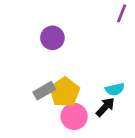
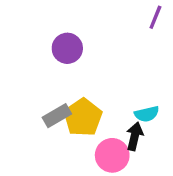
black arrow: (105, 107) -> (135, 136), turned -30
pink circle: (74, 116) -> (112, 155), moved

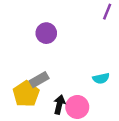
yellow pentagon: (83, 117) -> (26, 94), moved
black arrow: (135, 136) -> (59, 105), moved

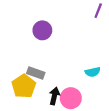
gray rectangle: (39, 80) -> (36, 73), turned 49

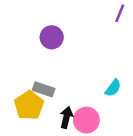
cyan semicircle: (93, 72) -> (113, 88), turned -40

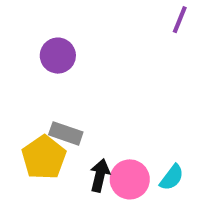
purple circle: (52, 37) -> (58, 56), moved
cyan semicircle: (113, 88) -> (172, 177), moved

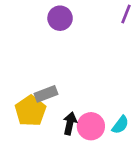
purple circle: (58, 56) -> (60, 18), moved
gray rectangle: (66, 133) -> (46, 94), turned -40

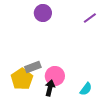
purple line: (126, 14) -> (90, 18), moved, turned 32
pink circle: (91, 126) -> (55, 76), moved

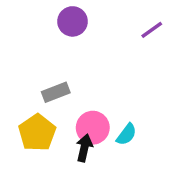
gray rectangle: (33, 67) -> (56, 92), moved
cyan semicircle: (86, 89) -> (126, 134), moved

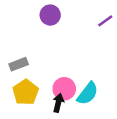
gray rectangle: (56, 92) -> (19, 64), moved
cyan semicircle: (126, 134) -> (88, 93), size x1.5

